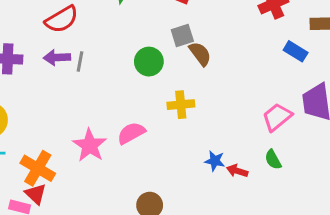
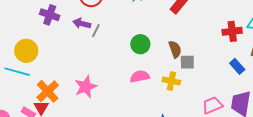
gray square: (182, 35) -> (187, 62), moved
yellow cross: (181, 105) -> (171, 81), moved
pink semicircle: (131, 133) -> (140, 76), moved

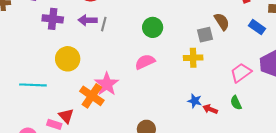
brown semicircle: (175, 49) -> (222, 22), moved
yellow circle: (26, 51) -> (68, 59), moved
pink semicircle: (140, 76) -> (145, 62), moved
orange cross: (48, 91) -> (92, 96), moved

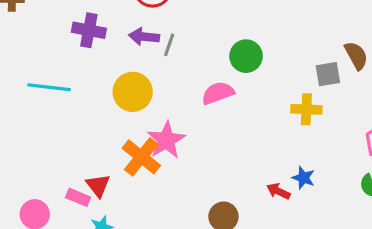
yellow circle: (68, 59) -> (133, 92), moved
pink semicircle: (145, 62) -> (218, 93), moved
cyan line: (33, 85) -> (49, 87), moved
red arrow: (210, 109) -> (278, 191), moved

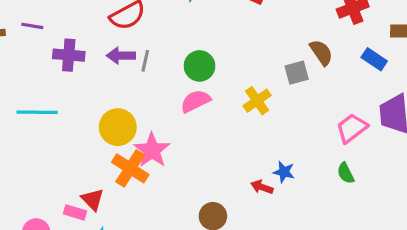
green circle: (246, 56) -> (200, 66), moved
yellow circle: (133, 92) -> (118, 127), moved
yellow cross: (306, 109) -> (257, 101), moved, turned -32

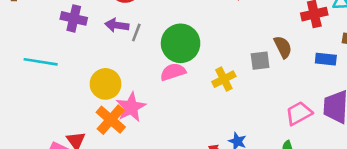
blue rectangle: (374, 59) -> (326, 59), turned -36
green circle: (200, 66) -> (181, 43), size x1.5

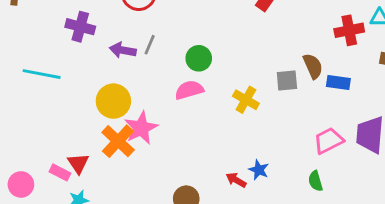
purple arrow: (117, 25) -> (123, 50), moved
green circle: (181, 43) -> (199, 58), size x0.6
blue rectangle: (326, 59) -> (338, 83), moved
yellow cross: (224, 79) -> (246, 100), turned -35

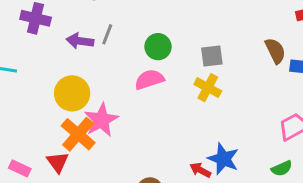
gray square: (287, 80) -> (212, 56), moved
red triangle: (78, 163) -> (58, 162), moved
blue star: (259, 170) -> (223, 159), size x1.5
green semicircle: (315, 181) -> (282, 168), turned -96

